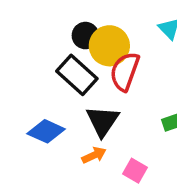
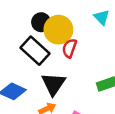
red semicircle: (125, 71) -> (70, 48), size x0.7

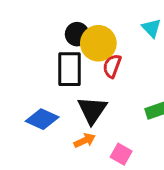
black rectangle: (35, 51) -> (69, 69), turned 48

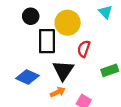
black circle: (77, 34) -> (31, 16), moved
red semicircle: (112, 66) -> (84, 49), moved

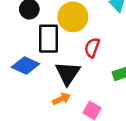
blue diamond: (27, 77) -> (25, 66), moved

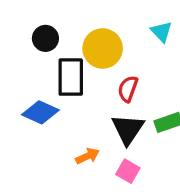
black triangle: (68, 73) -> (128, 129), moved

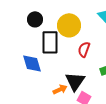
blue diamond: (40, 112) -> (32, 63), turned 50
black triangle: (128, 129) -> (75, 81), moved

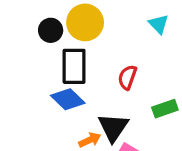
yellow circle: (69, 25) -> (85, 22), moved
blue diamond: (32, 63) -> (68, 99), moved, turned -30

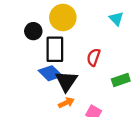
black circle: (51, 30) -> (33, 31), moved
black triangle: (113, 127) -> (66, 81), moved

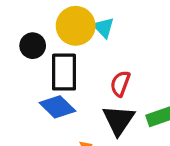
cyan triangle: (116, 19) -> (104, 27), moved
black triangle: (66, 81) -> (119, 120), moved

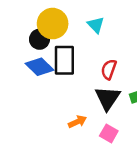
yellow circle: (76, 26) -> (53, 24), moved
blue diamond: (57, 107) -> (39, 67), moved

